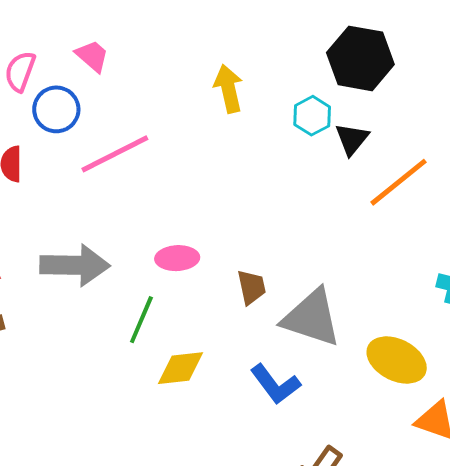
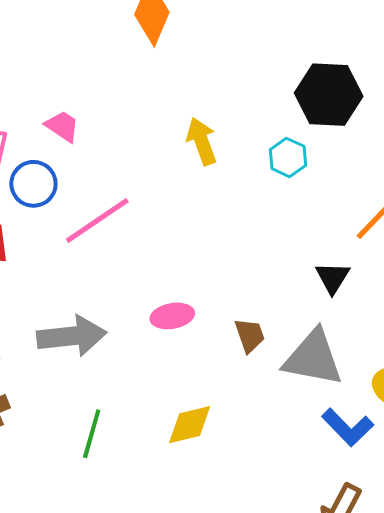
black triangle: (352, 139) -> (333, 278), moved
green line: (141, 320) -> (92, 434), moved
blue L-shape: (275, 384) -> (348, 427), moved

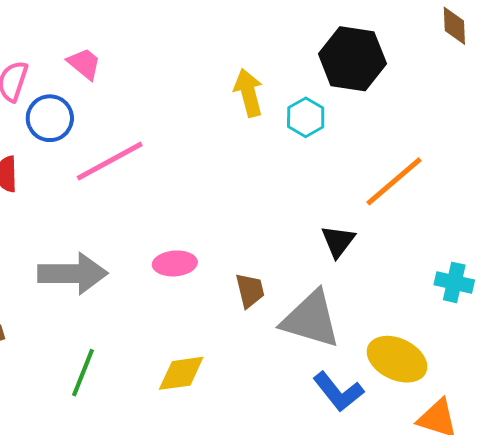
yellow arrow: (202, 141) -> (248, 93), moved

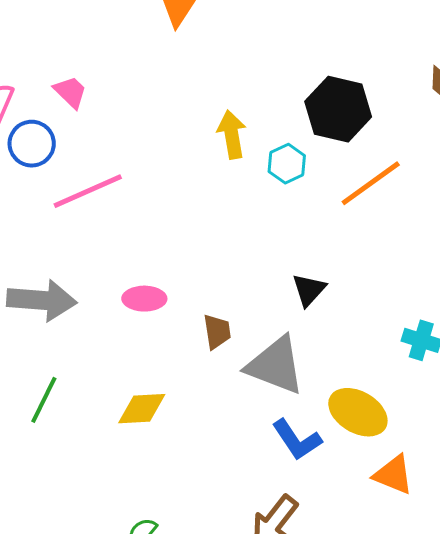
orange line: (394, 181) -> (371, 183), moved

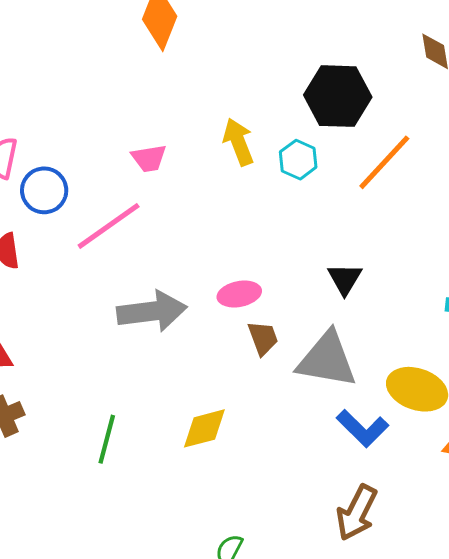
pink trapezoid: (70, 92) -> (149, 158), moved, turned 138
pink ellipse: (144, 299) -> (239, 294), moved
gray arrow: (42, 300) -> (152, 311), moved

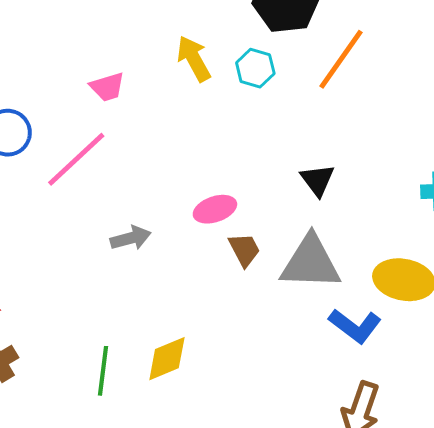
gray arrow: (152, 311) -> (131, 238), size x0.6
yellow diamond: (204, 428) -> (167, 359), moved

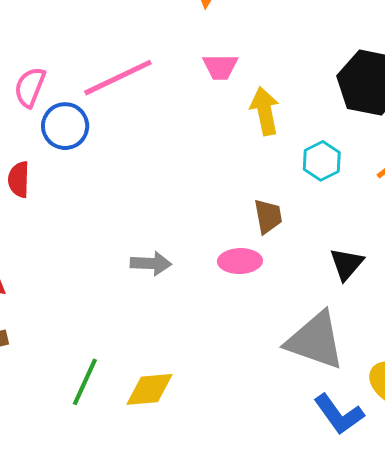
cyan hexagon: (255, 68) -> (322, 161), moved
pink trapezoid: (107, 87) -> (220, 67), moved
pink line: (76, 159) -> (118, 78), moved
brown trapezoid: (244, 250) -> (268, 216), moved

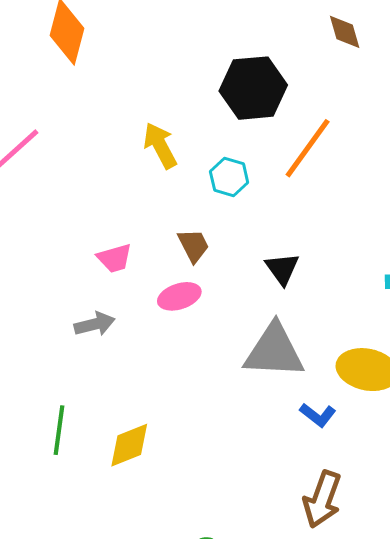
pink trapezoid: (220, 67) -> (114, 258), moved
green line: (85, 382) -> (59, 430), moved
blue L-shape: (339, 414) -> (318, 415), size x0.7

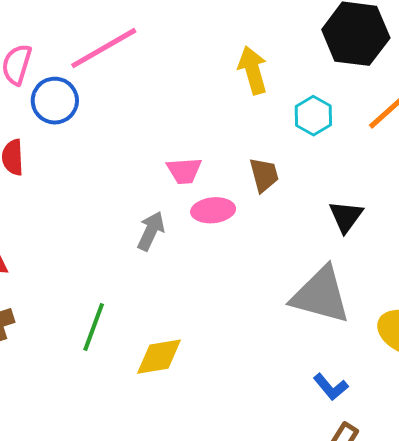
pink ellipse: (179, 296) -> (213, 210), moved
gray arrow: (95, 324) -> (151, 231), turned -63
blue L-shape: (318, 415) -> (331, 387), moved

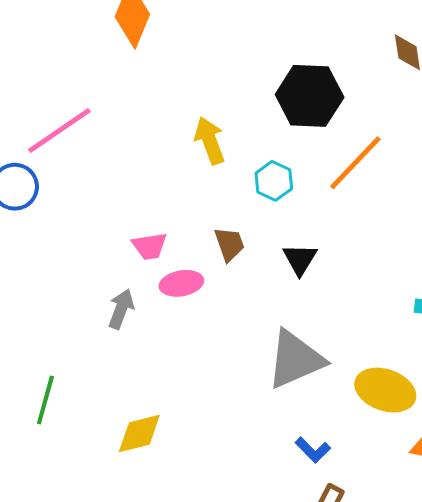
black triangle: (346, 216) -> (300, 259), moved
gray triangle: (321, 295) -> (295, 359), turned -34
green line: (94, 327) -> (45, 400), moved

